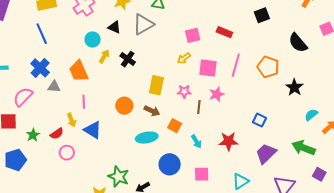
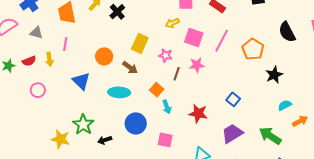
gray triangle: (54, 87) -> (36, 33), moved
orange square: (175, 126) -> (157, 90), moved
blue triangle: (93, 130) -> (81, 81), moved
red semicircle: (57, 134) -> (29, 61), moved

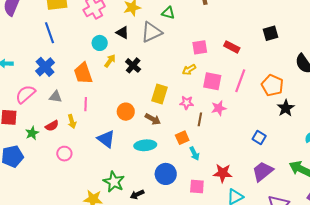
black star: (274, 75) -> (286, 108), moved
orange square: (157, 90) -> (182, 138), turned 32
red star: (198, 113) -> (223, 173), moved

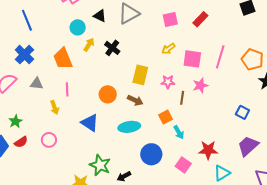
pink square: (200, 47) -> (170, 19), moved
red rectangle: (232, 47) -> (200, 19), moved, turned -70
red semicircle: (52, 126) -> (21, 142), moved
pink square: (197, 186) -> (183, 165), turned 35

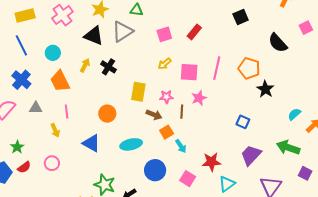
black triangle: (100, 16) -> (94, 36), size x1.5
cyan circle: (78, 27) -> (53, 53), moved
brown arrow: (135, 100) -> (154, 115), moved

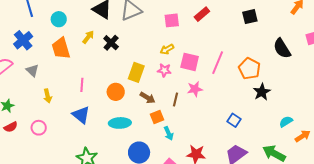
red rectangle: (194, 32) -> (202, 14), moved
pink star: (166, 97) -> (164, 70), moved
gray triangle: (36, 108) -> (32, 71), turned 32
pink line: (67, 111) -> (82, 85), moved
orange circle: (107, 114) -> (116, 92), moved

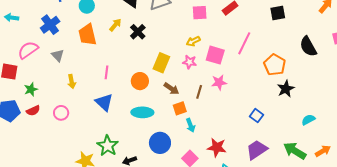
pink line: (218, 63) -> (244, 43), moved
orange arrow: (303, 136) -> (323, 151), moved

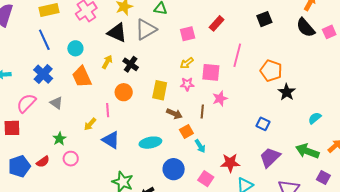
black semicircle: (308, 46) -> (306, 28), moved
orange circle: (140, 81) -> (124, 92), moved
yellow arrow: (72, 82) -> (90, 124), moved, turned 64
green star: (31, 89) -> (59, 139), moved

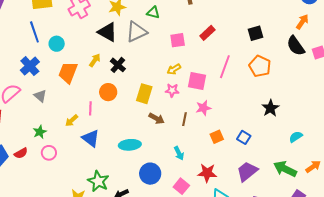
cyan circle: (75, 48) -> (57, 44), moved
orange pentagon: (271, 71) -> (260, 66), moved
orange trapezoid: (82, 77) -> (68, 73), turned 40
orange square: (186, 131) -> (217, 137), moved

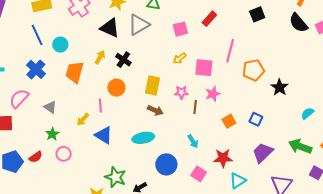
orange pentagon: (260, 66) -> (253, 70), moved, turned -30
pink star: (172, 90) -> (181, 92), moved
gray triangle: (40, 96) -> (50, 107), moved
brown arrow: (157, 118) -> (155, 110), moved

